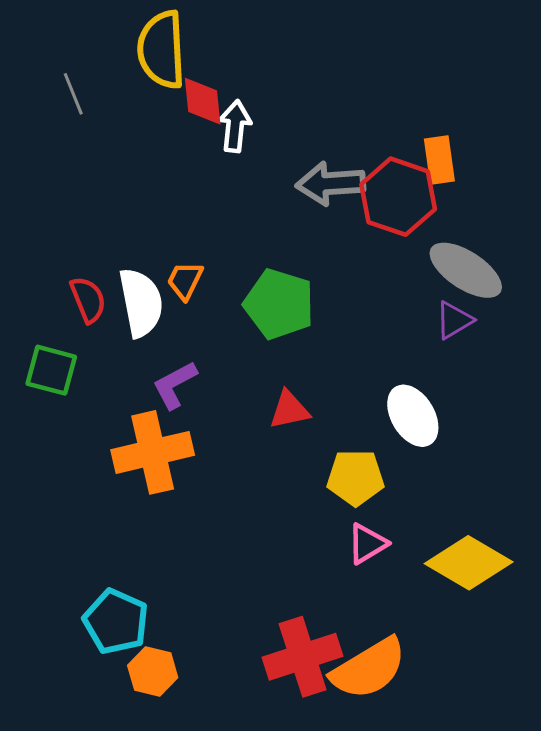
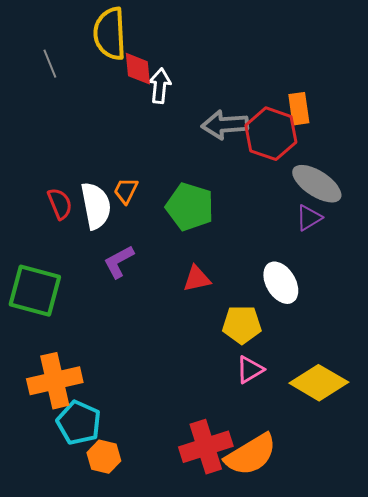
green square: (51, 370) -> (35, 291), moved, size x1.5
orange cross: (153, 452) -> (55, 381), moved

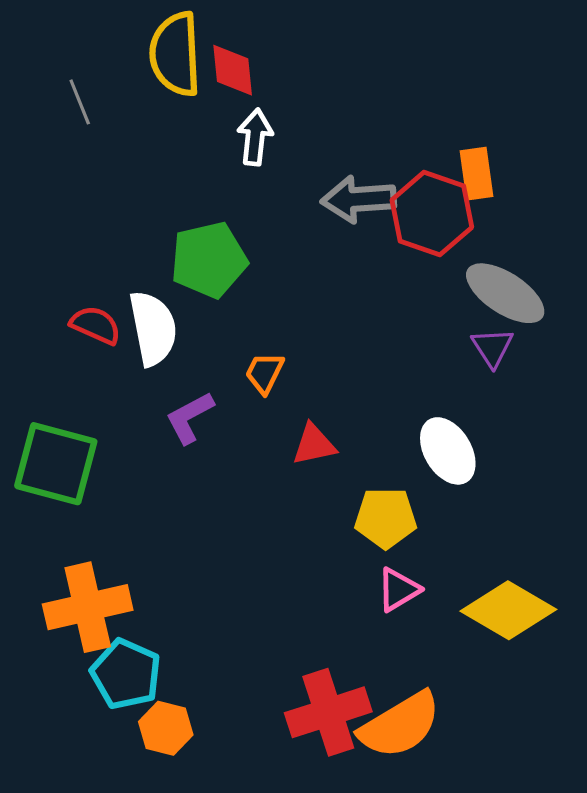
red diamond: (138, 69) -> (233, 70), moved
orange trapezoid: (126, 191) -> (265, 373), moved
red semicircle: (60, 204) -> (96, 325), turned -44
green pentagon: (190, 207) -> (209, 260), moved, turned -30
purple triangle: (309, 218) -> (492, 347), turned -32

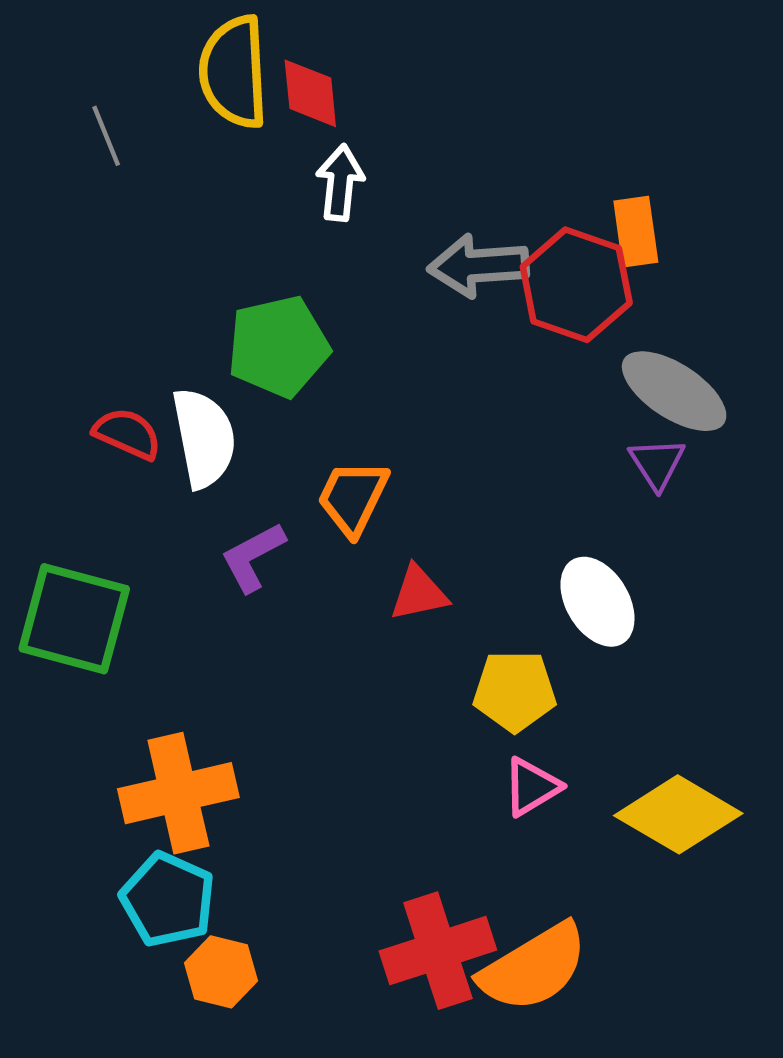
orange trapezoid: (265, 373) -> (353, 497), size x1.4
orange cross: (88, 607) -> (178, 793), moved

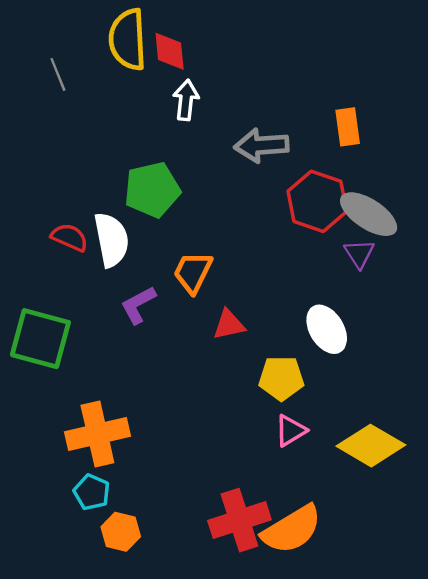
red hexagon: (576, 285) -> (317, 201), moved
cyan pentagon: (168, 900) -> (92, 492), size x0.7

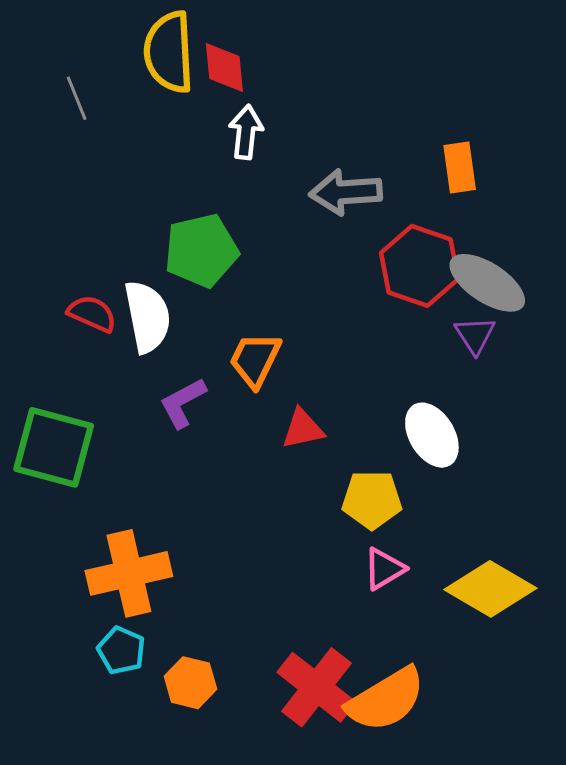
red cross: (239, 520) -> (317, 687), turned -34
orange hexagon: (121, 532) -> (190, 683), moved

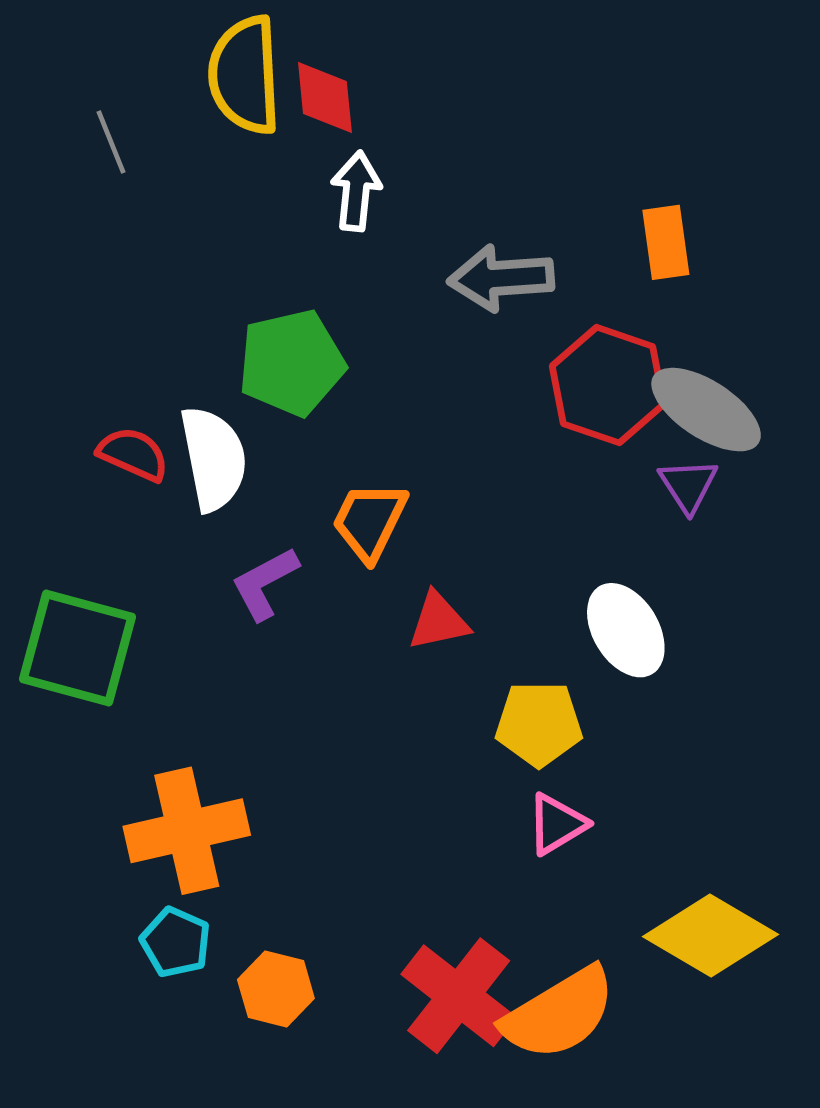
yellow diamond: (490, 589) -> (711, 936), moved

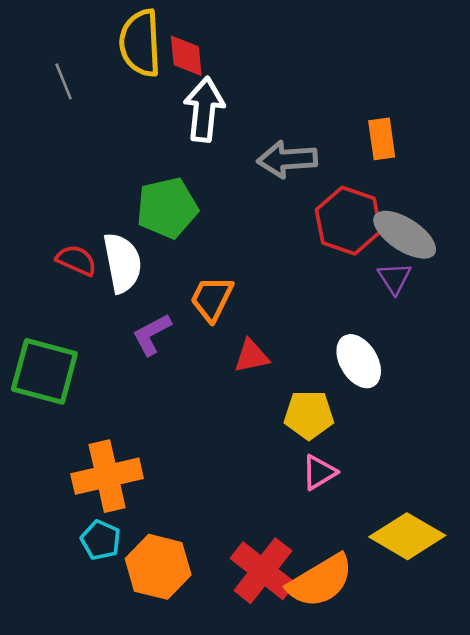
white arrow: (356, 191) -> (204, 109), size x1.4
orange hexagon: (276, 989) -> (158, 567), size x1.5

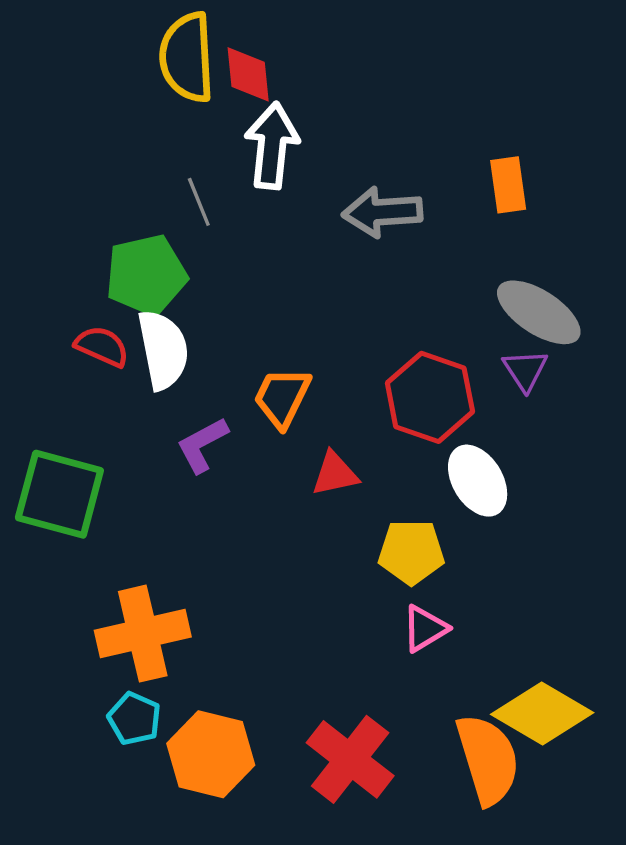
gray line: (64, 81) -> (199, 202), moved
green pentagon: (167, 208) -> (146, 275), moved
red hexagon: (348, 221) -> (430, 397), moved
orange semicircle: (320, 581) -> (488, 759), moved, turned -76

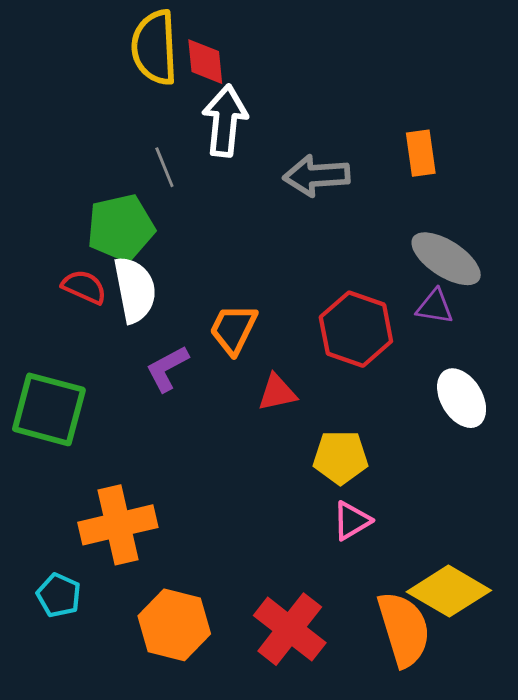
purple triangle: (525, 370) -> (435, 307), turned -48
white ellipse: (478, 481) -> (462, 398), moved
cyan pentagon: (134, 719) -> (59, 595), moved

